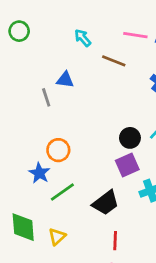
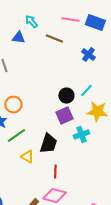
blue triangle: (65, 80) -> (18, 38), moved
black trapezoid: (106, 203) -> (48, 144), turned -35
yellow triangle: (57, 237) -> (27, 157), moved, turned -48

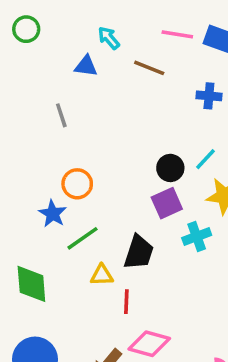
blue cross: (88, 55) -> (209, 96), turned -32
yellow triangle: (27, 157) -> (102, 275), turned -32
red line: (55, 172) -> (126, 302), moved

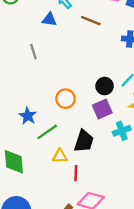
orange circle: (77, 184) -> (66, 99), moved

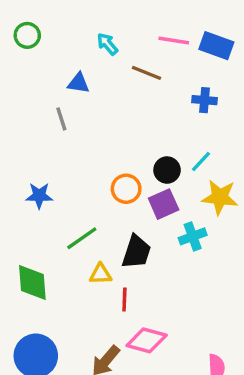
blue triangle: (49, 19) -> (78, 83), moved
orange circle: (66, 99) -> (126, 189), moved
blue star: (28, 116) -> (39, 196), moved, turned -30

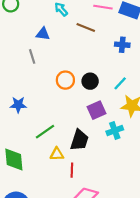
black circle: (167, 170) -> (90, 81), moved
orange circle: (126, 189) -> (65, 80), moved

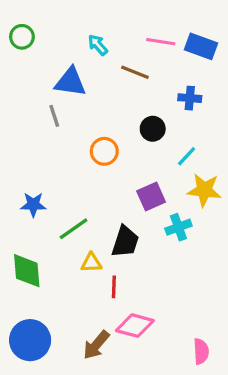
blue triangle: (43, 34) -> (70, 82), size x1.5
black circle: (90, 81) -> (153, 129), moved
blue star: (18, 105) -> (33, 205), moved

